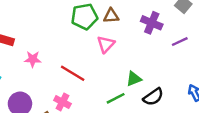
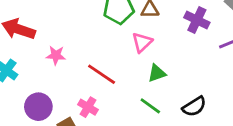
green triangle: (134, 79) -> (157, 73), moved
green line: (116, 98) -> (150, 106), turned 60

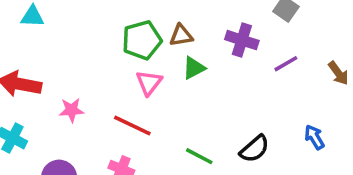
pink triangle: (142, 42) -> (149, 83), moved
green triangle: (157, 73) -> (194, 68), moved

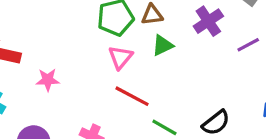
purple cross: (242, 40) -> (208, 21), turned 36
red line: (132, 125) -> (132, 96), moved

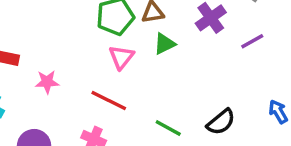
red line: (132, 96) -> (109, 100), moved

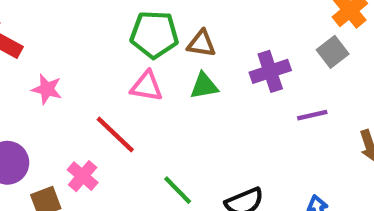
pink triangle: (121, 57) -> (147, 86), turned 44

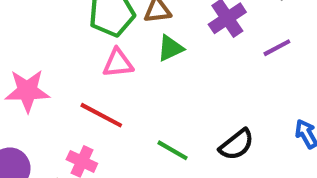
pink star: (47, 89) -> (27, 91), size x1.5

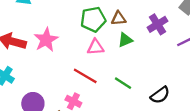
pink star: (27, 91) -> (46, 40), moved, turned -30
green line: (173, 150) -> (123, 83), moved

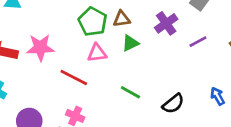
green pentagon: (93, 19) -> (93, 22), turned -30
pink star: (46, 40) -> (40, 48), turned 30
red line: (85, 76) -> (74, 77), moved

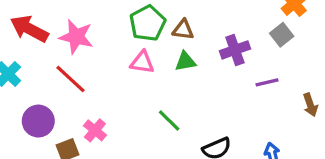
red line: (74, 77) -> (70, 79), moved

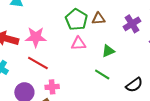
green triangle: (185, 61) -> (108, 51), moved
pink cross: (95, 130) -> (52, 87), moved, turned -32

